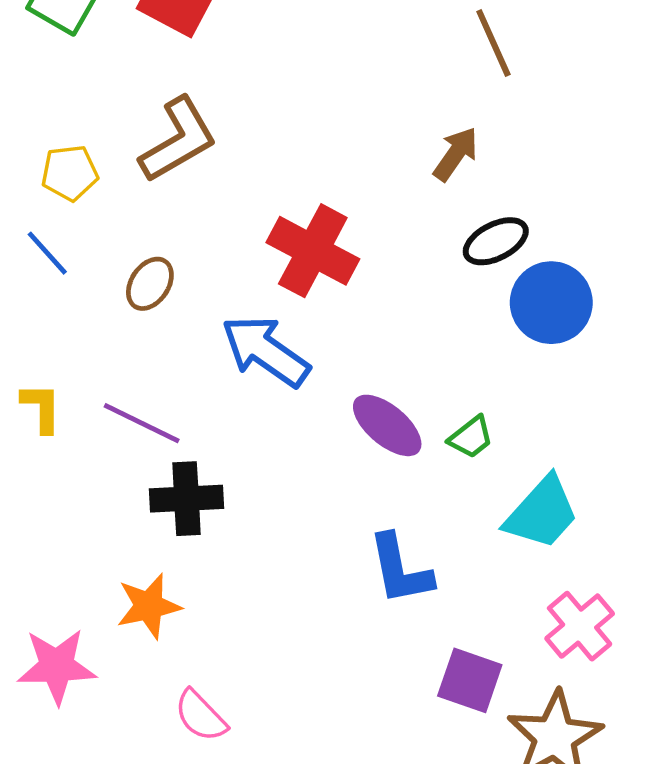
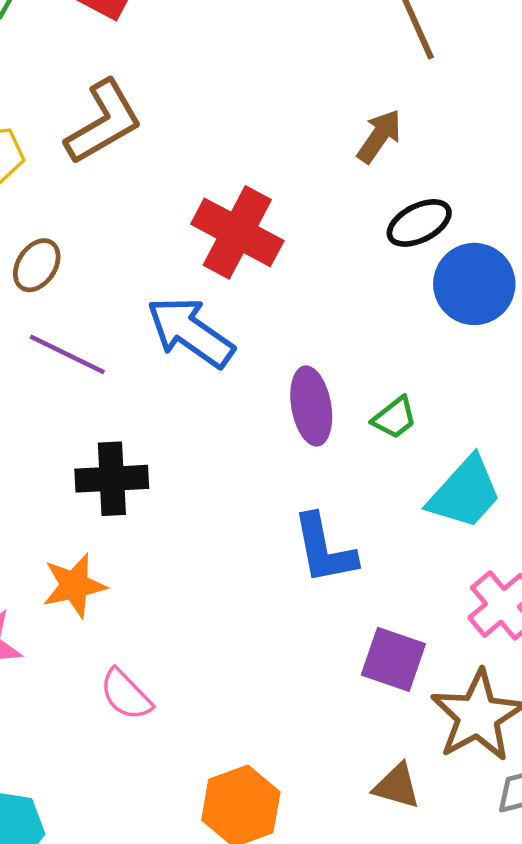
brown ellipse: (150, 284) -> (37, 265), moved
purple line: (142, 423) -> (67, 354), moved
purple ellipse: (387, 425) -> (311, 406), turned 40

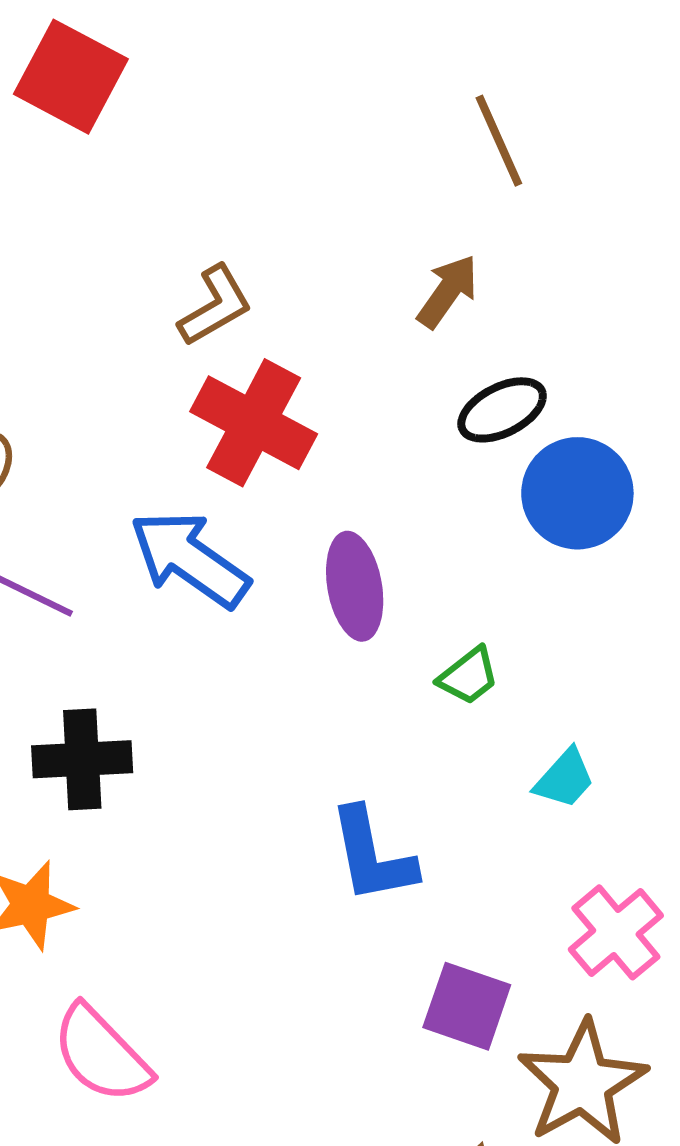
brown L-shape: (104, 122) -> (215, 306), moved, size x0.7
purple ellipse: (311, 406) -> (355, 586), moved
cyan trapezoid: (465, 493) -> (565, 779), size x0.6
pink semicircle: (126, 695) -> (101, 1054), size x1.4

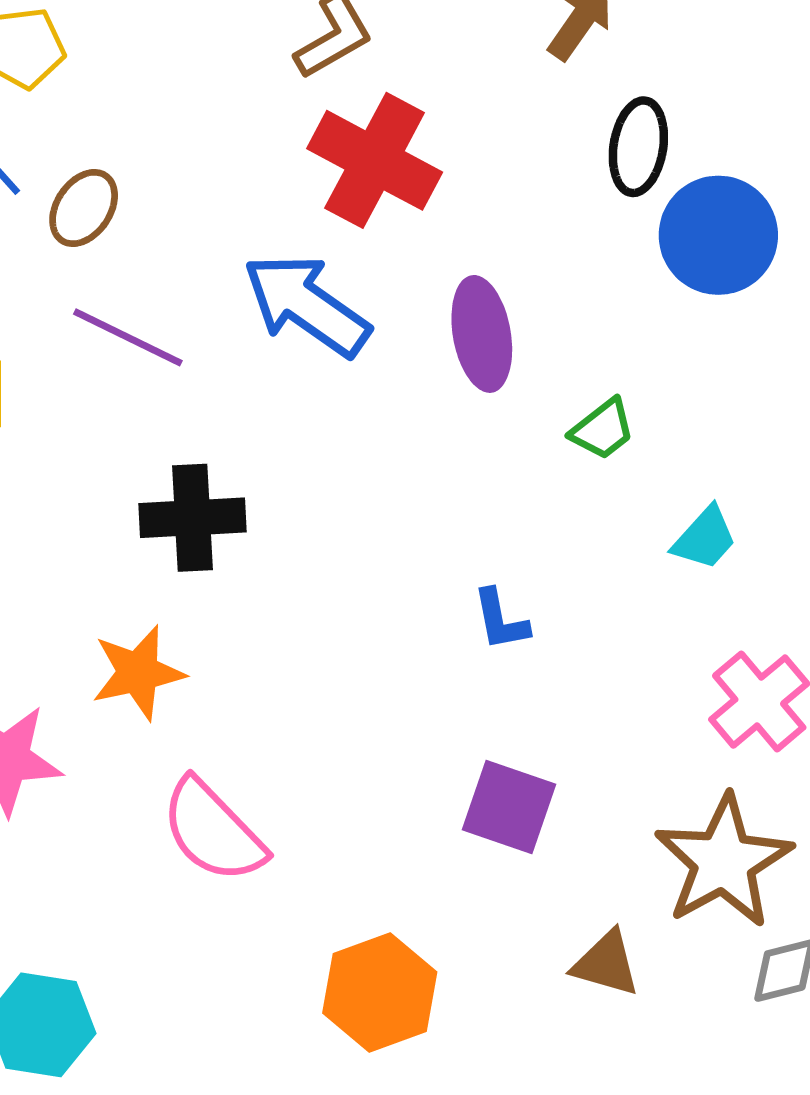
black ellipse: (502, 410) -> (638, 147), turned -54
blue L-shape: (372, 856) -> (501, 620), size x0.6
purple square: (467, 1006) -> (509, 807), moved

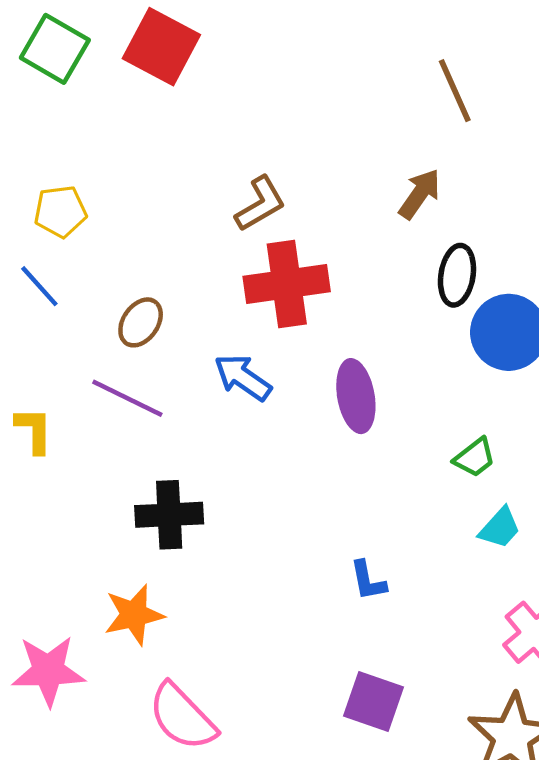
red cross: (375, 160) -> (287, 284), turned -36
brown ellipse: (84, 208) -> (141, 322), moved
blue arrow: (307, 305) -> (243, 377), size x0.7
green trapezoid: (603, 429) -> (475, 458), moved

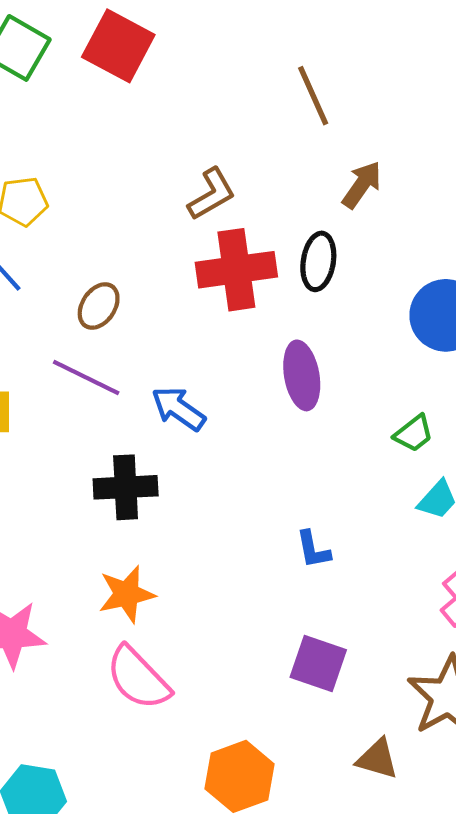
brown line: (455, 91) -> (313, 96), moved
black ellipse: (457, 275) -> (318, 261), moved
blue arrow: (243, 377) -> (178, 409), moved
orange star: (134, 615) -> (127, 594), moved

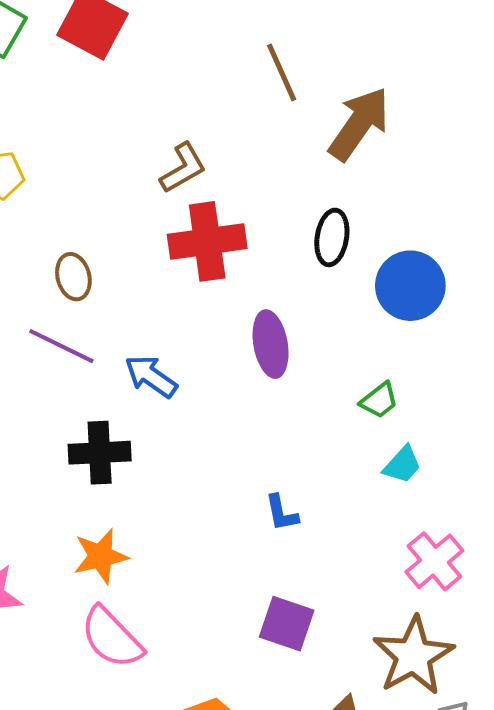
brown arrow: (362, 185) -> (359, 124), moved, size x1.6
black ellipse: (318, 261) -> (332, 237), moved
brown ellipse: (99, 306) -> (73, 277), turned -48

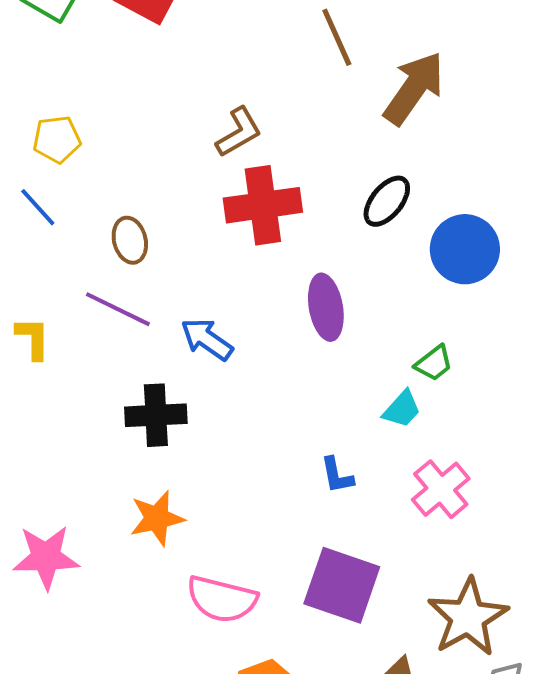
black ellipse: (332, 237) -> (387, 201), turned 30
cyan trapezoid: (402, 465) -> (402, 409), moved
pink cross: (434, 561) -> (441, 489), moved
purple square: (287, 624) -> (342, 585), size x1.4
pink semicircle: (112, 638) -> (222, 599), moved, turned -32

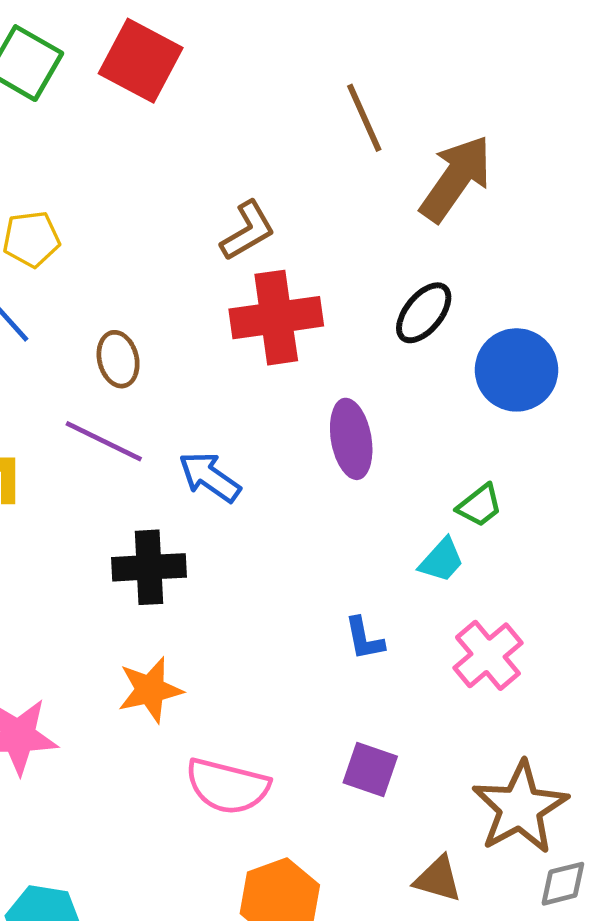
purple square: (342, 585) -> (370, 770), size x0.6

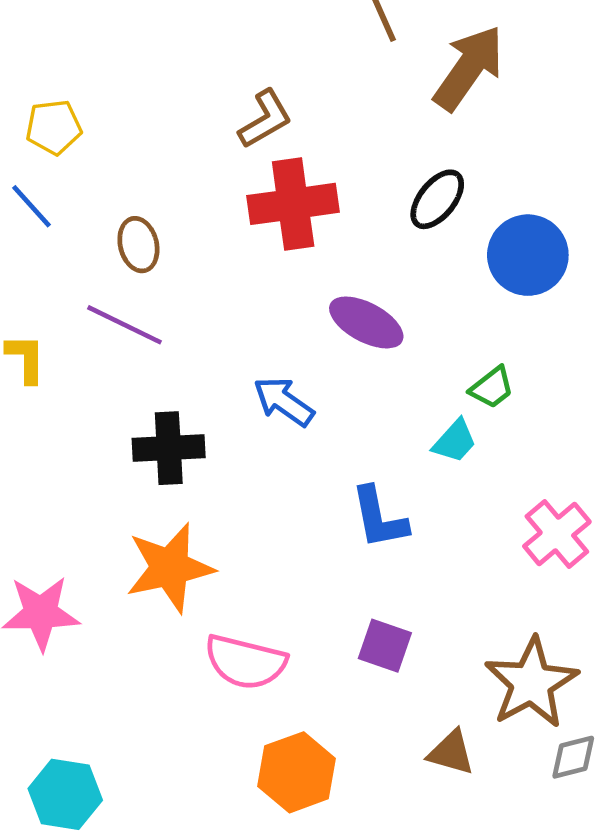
purple ellipse: (351, 439) -> (366, 322), turned -52
blue arrow: (210, 477) -> (284, 402), moved
blue L-shape: (364, 639) -> (379, 518), size x1.5
pink cross: (488, 655) -> (557, 534), moved
orange star: (150, 690) -> (170, 568), size x1.4

